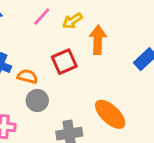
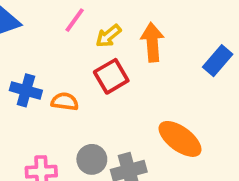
yellow arrow: (72, 21) -> (108, 36), moved
gray circle: (37, 101) -> (92, 159), moved

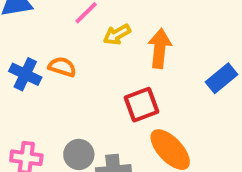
red square: (111, 76) -> (141, 105), moved
orange semicircle: (65, 102) -> (62, 67), moved

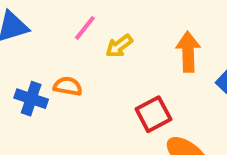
orange arrow: (160, 48) -> (188, 52), moved

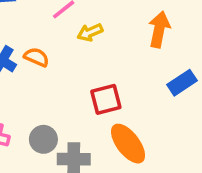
orange arrow: (188, 52) -> (159, 29), moved

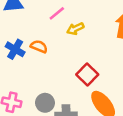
red square: (106, 99) -> (87, 74), turned -30

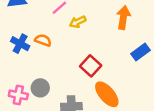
gray circle: (45, 103) -> (40, 88), moved

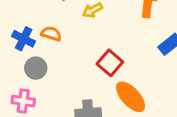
gray circle: (40, 88) -> (36, 68), moved

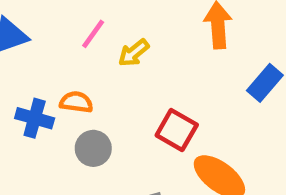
gray circle: (36, 68) -> (93, 148), moved

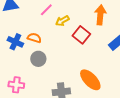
red square: (177, 130) -> (81, 35), moved

